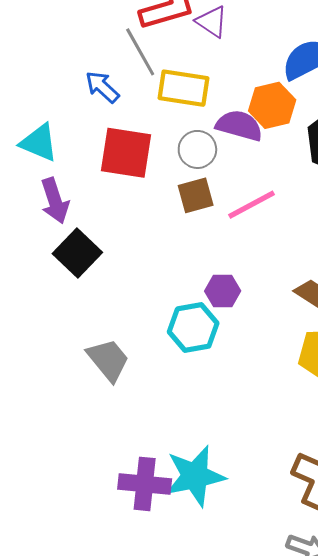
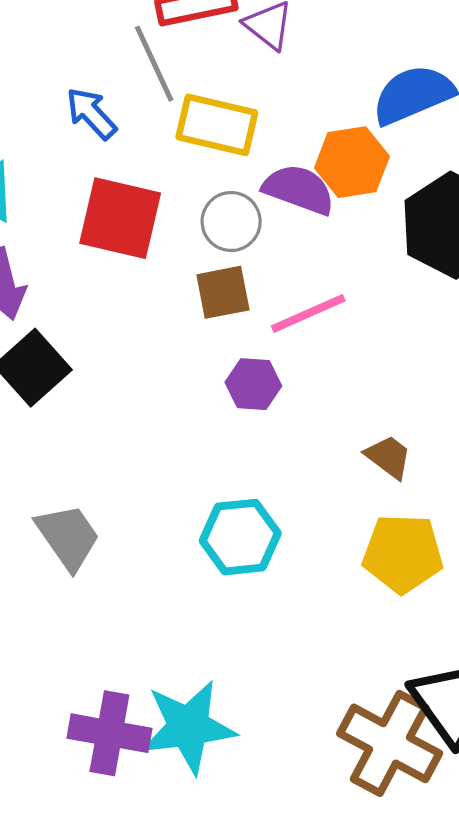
purple hexagon: (223, 291) -> (253, 384), moved
cyan hexagon: (193, 328) -> (240, 537), moved

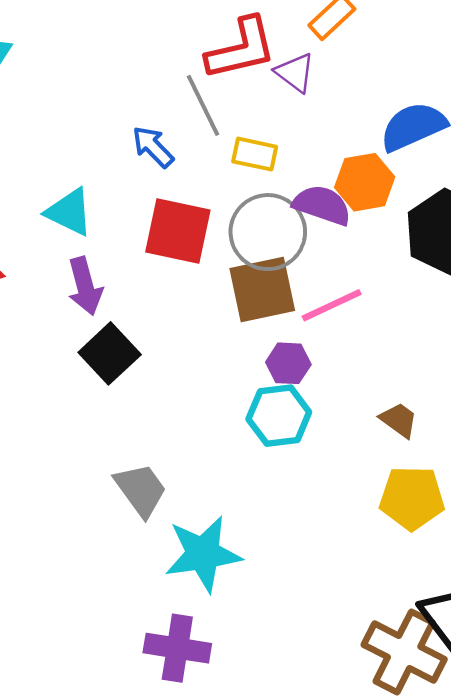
yellow rectangle: (217, 125) -> (255, 154), size x0.7
gray circle: (231, 222) -> (268, 232), size x1.6
brown square: (223, 292) -> (262, 290), size x1.5
cyan hexagon: (240, 537) -> (279, 416), moved
cyan star: (188, 727) -> (203, 554), moved

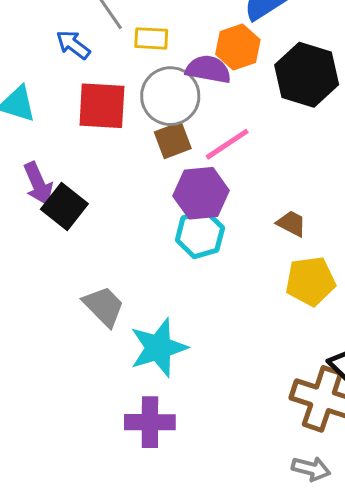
purple arrow: (85, 286) -> (38, 184), moved
brown square: (262, 290) -> (173, 140), size x0.7
purple hexagon: (288, 363) -> (201, 193), size x1.6

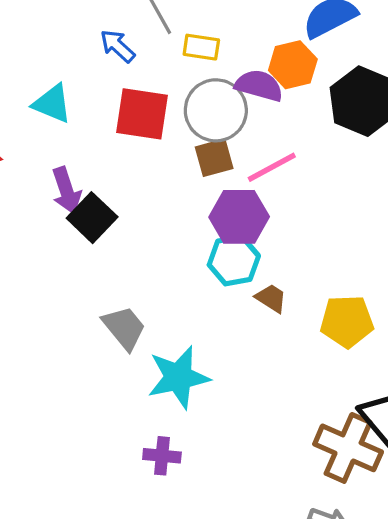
brown trapezoid: (291, 223) -> (271, 298), moved
purple cross: (150, 422) -> (162, 456), size x0.7

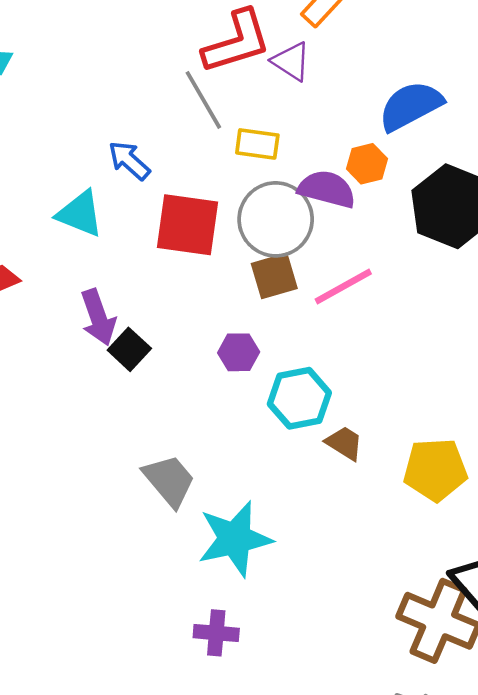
blue arrow: (118, 46) -> (129, 161), moved
orange hexagon: (293, 65) -> (367, 164), size x0.7
purple hexagon: (239, 217) -> (239, 352), moved, size x0.6
black square: (92, 218) -> (129, 349), size x0.7

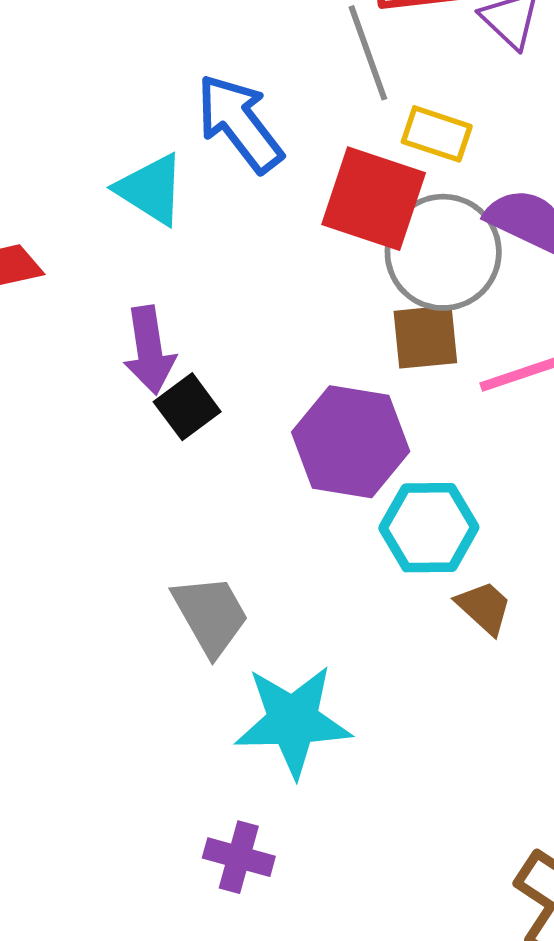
blue arrow: (129, 161) -> (239, 123), size x1.5
red square: (188, 225) -> (374, 199), moved
purple hexagon: (239, 352) -> (351, 442), size x1.8

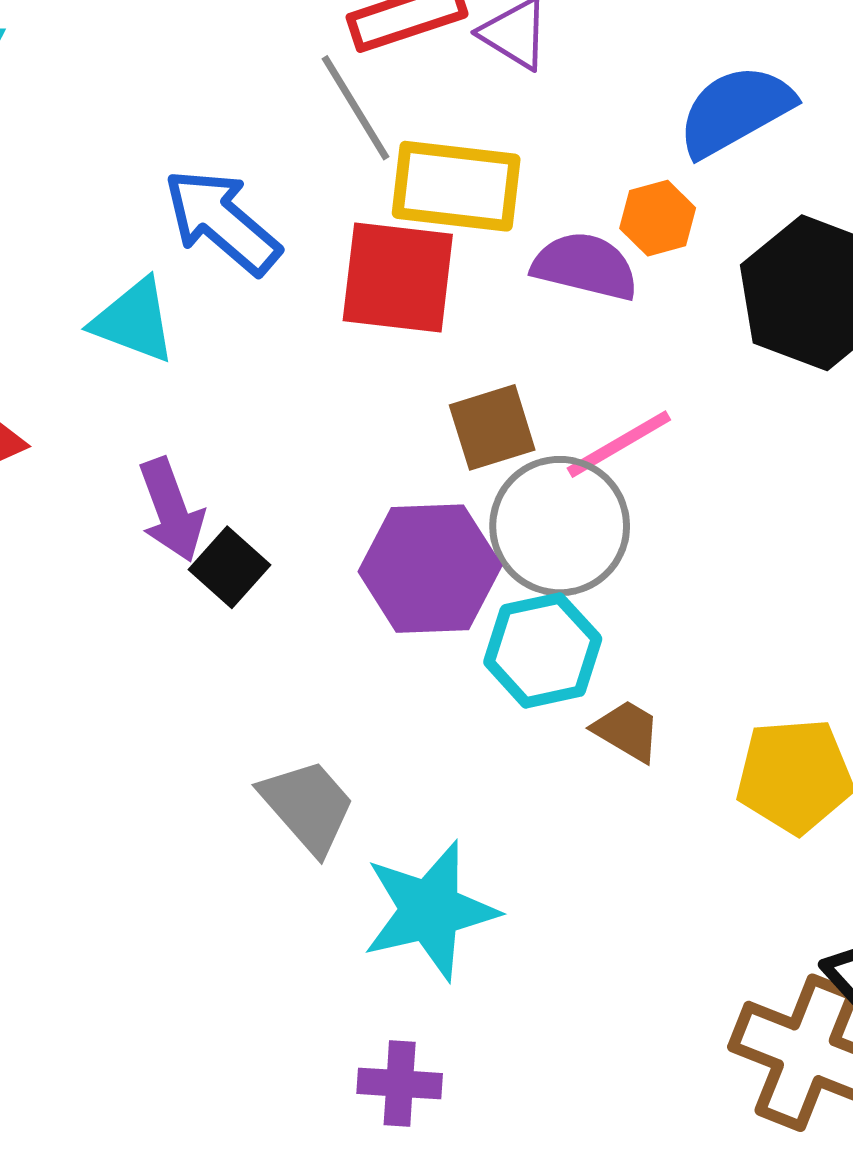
yellow rectangle: (437, 134) -> (456, 186), size x1.6
gray circle: (443, 252) -> (560, 526), moved

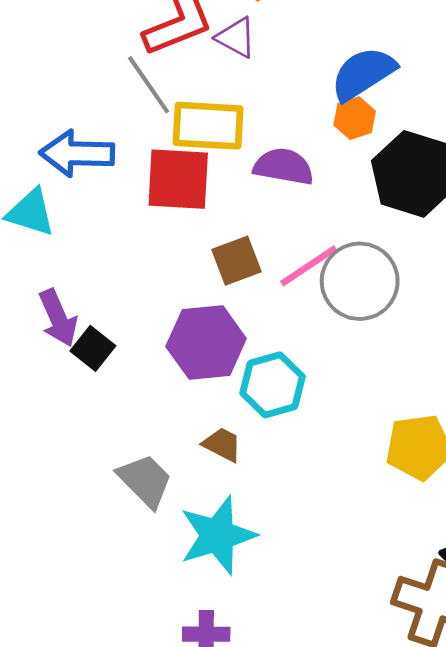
orange hexagon: (658, 218) -> (355, 118), moved
blue arrow: (222, 221) -> (77, 153), turned -36
gray circle: (560, 526) -> (360, 281), moved
brown trapezoid: (627, 731) -> (222, 445), moved

